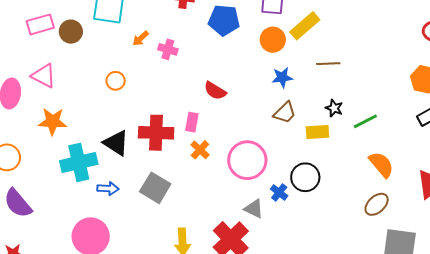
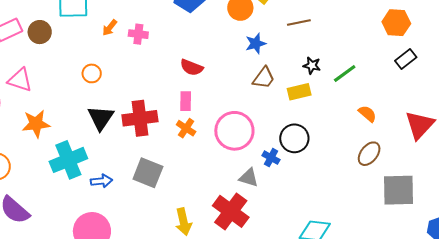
pink rectangle: (192, 122) -> (186, 101), moved
black triangle: (116, 143) -> (101, 118), moved, turned 40
orange semicircle: (381, 165) -> (367, 114), size x0.7

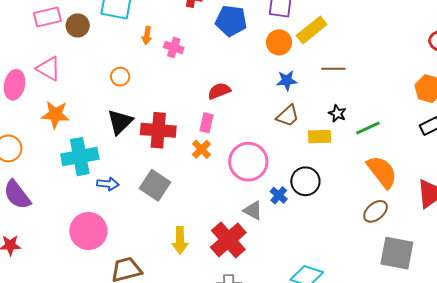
orange arrow: (110, 28) -> (147, 35), turned -42
red semicircle: (192, 67) -> (219, 91), turned 125
orange semicircle: (367, 114) -> (382, 172), size x1.8

